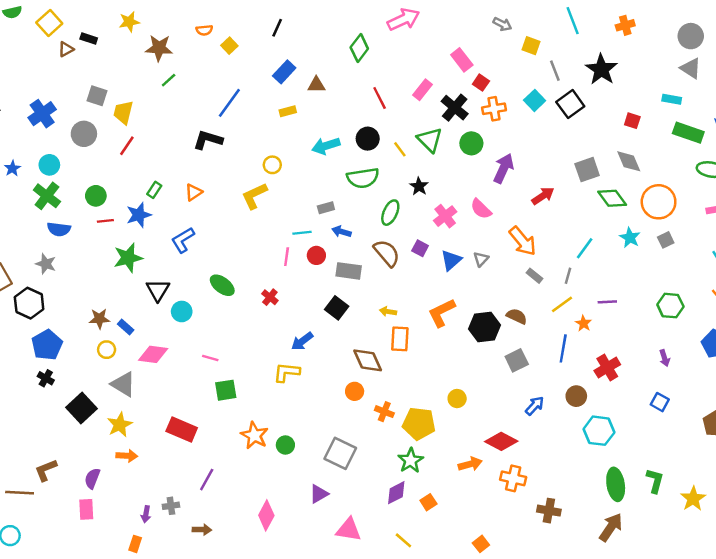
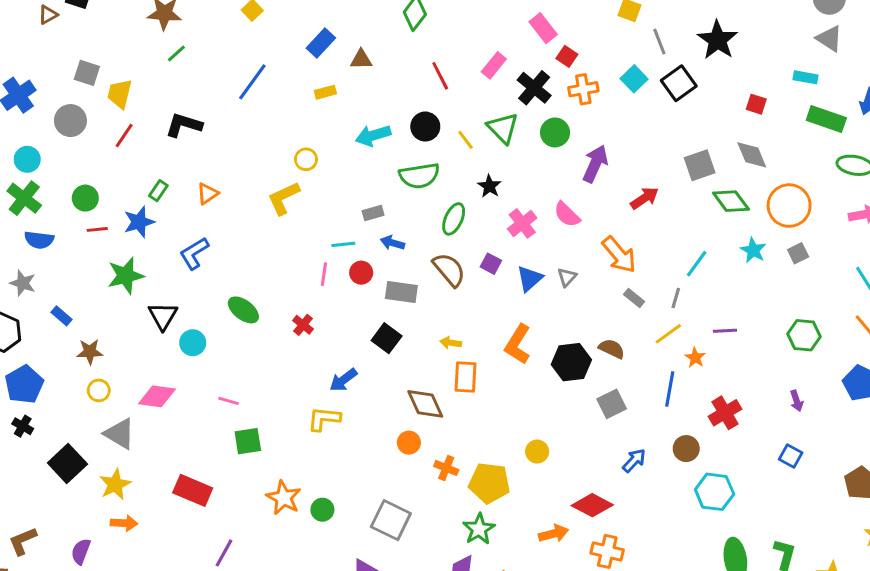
black L-shape: (208, 140) -> (184, 125), moved
orange L-shape: (442, 313) -> (518, 344), turned -32
blue rectangle: (126, 327) -> (61, 316), moved

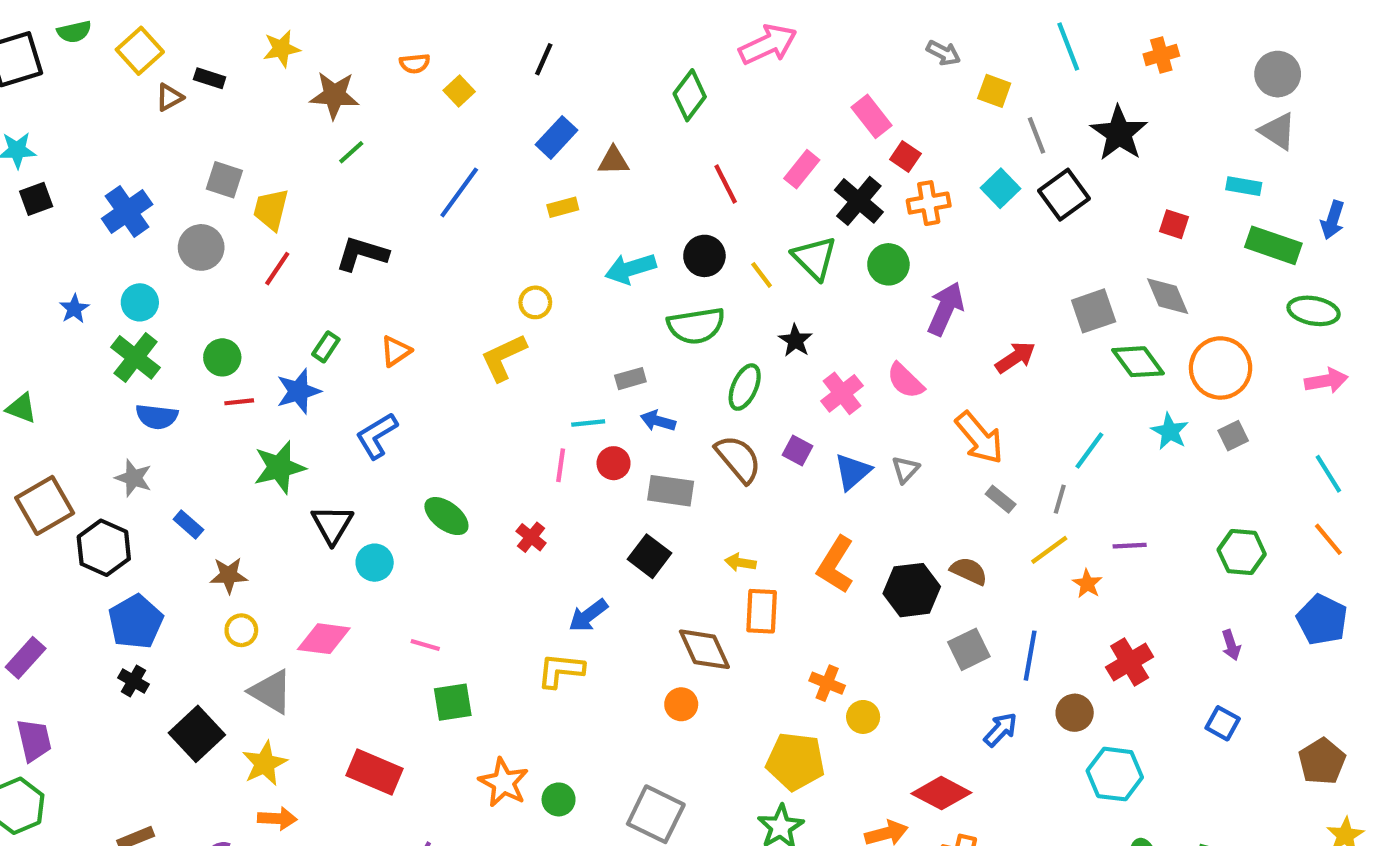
blue line: (670, 389) -> (1030, 656), moved
orange cross: (446, 468) -> (827, 683), moved

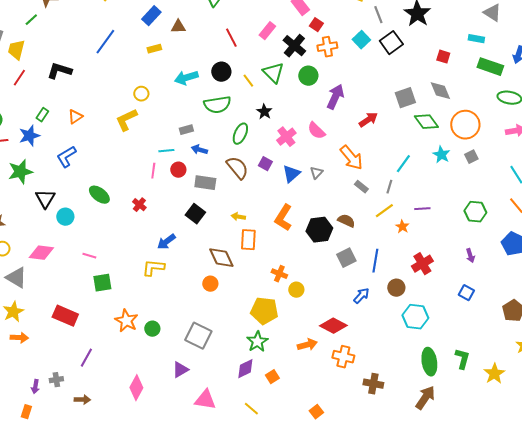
green line: (351, 152) -> (31, 20), moved

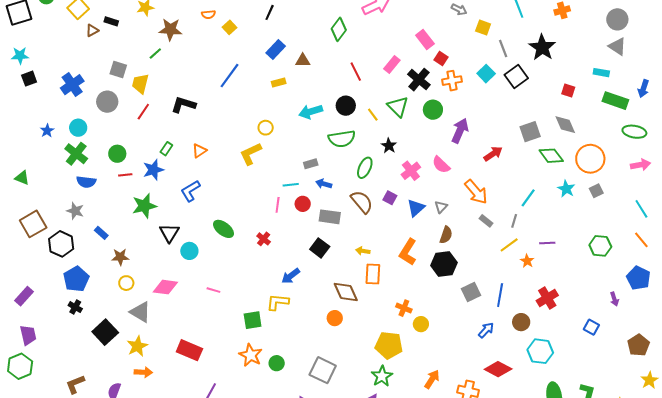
brown semicircle: (346, 221) -> (446, 235), moved, turned 84
purple arrow: (470, 256) -> (614, 299), moved
green square: (102, 283) -> (253, 320), moved
red diamond: (333, 326) -> (498, 369), moved
orange arrow: (307, 345) -> (432, 379), turned -42

